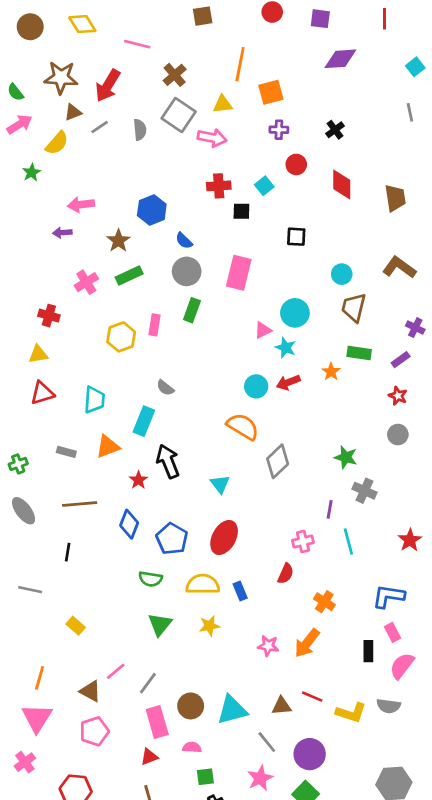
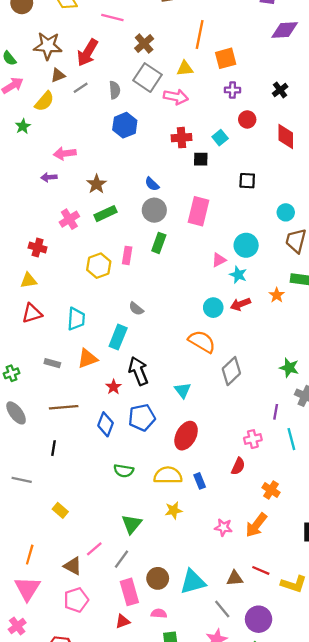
blue hexagon: (152, 210) -> (125, 125), moved
blue pentagon: (172, 539) -> (142, 417), moved, turned 30
green triangle: (160, 624) -> (132, 524), moved

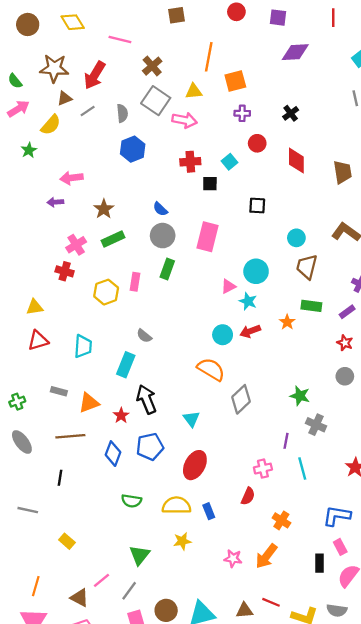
red cross: (38, 248) -> (65, 271), moved
orange triangle: (87, 359) -> (89, 403), moved

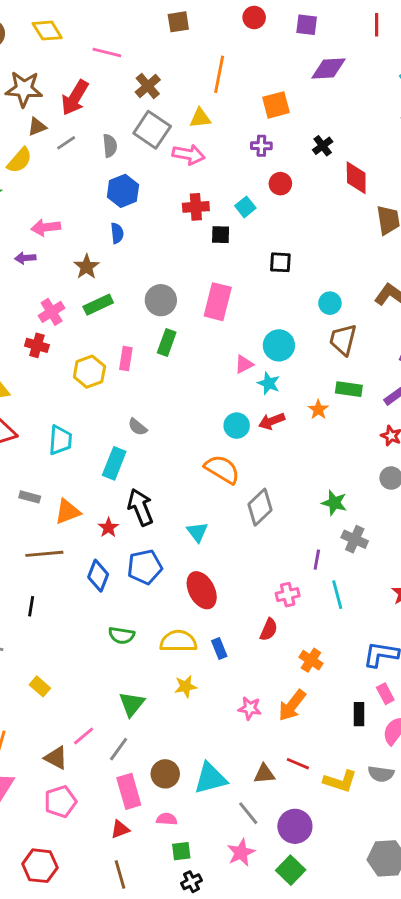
orange square: (235, 81) -> (276, 105), moved
red diamond: (296, 161) -> (356, 178), moved
blue semicircle: (160, 209) -> (117, 233), moved, turned -140
red ellipse: (195, 465) -> (202, 590), turned -56

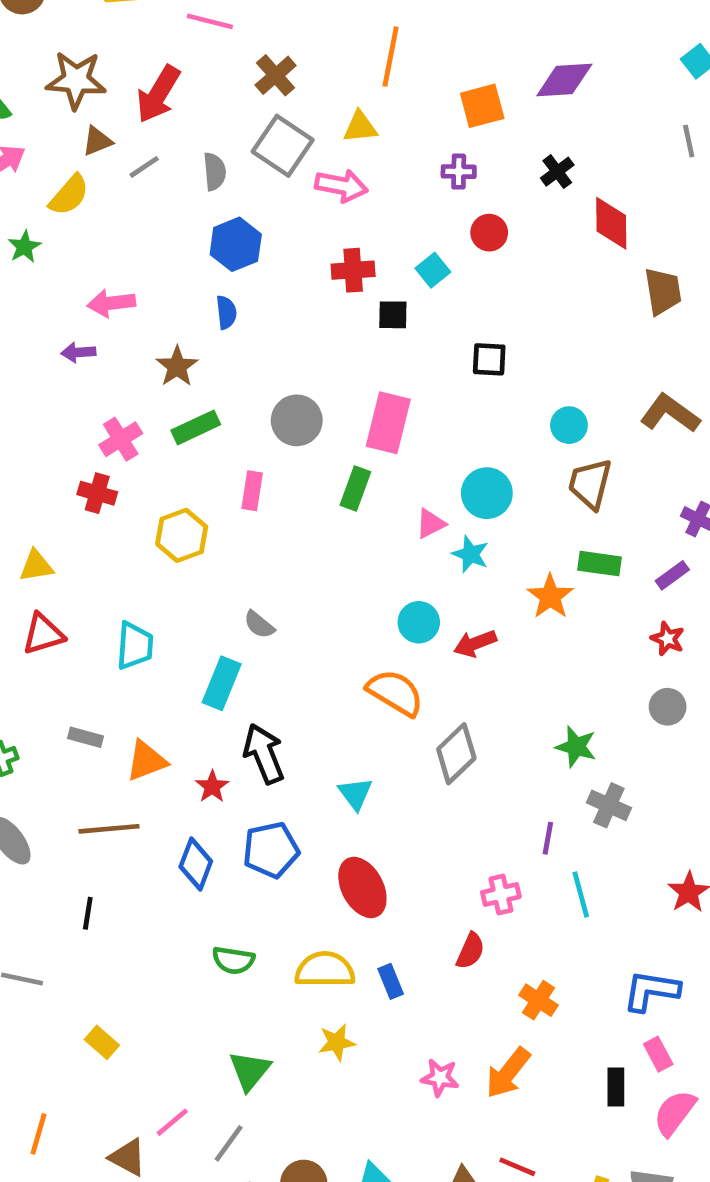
purple diamond: (328, 68) -> (564, 80), moved
green rectangle: (167, 342) -> (355, 488), moved
pink rectangle: (126, 359) -> (252, 491), moved
orange star: (318, 410) -> (550, 596), size x1.4
red arrow: (272, 421) -> (475, 643), moved

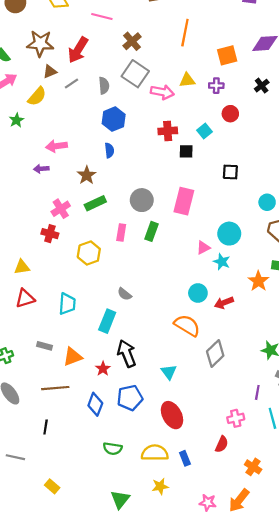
yellow triangle: (360, 127) -> (187, 80), moved
green rectangle: (355, 488) -> (151, 231), moved

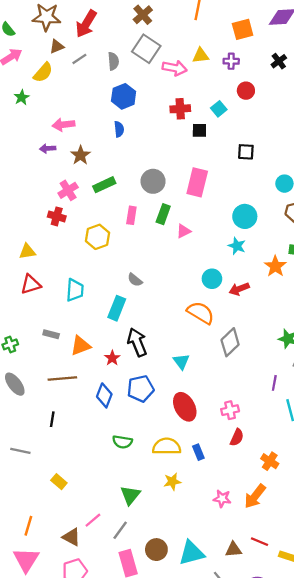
brown star: (87, 175) -> (80, 155), moved
pink triangle: (203, 248) -> (184, 231), moved
pink cross: (236, 418) -> (230, 410), moved

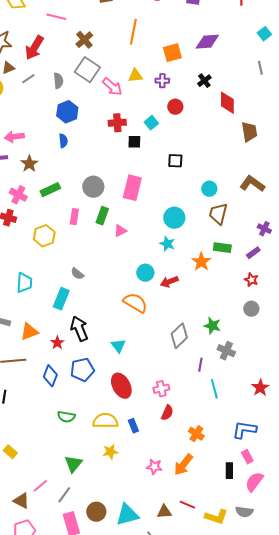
pink arrow: (175, 68) -> (112, 87), turned 30
pink cross: (68, 190) -> (18, 195), turned -30
gray diamond: (230, 342) -> (179, 336), moved

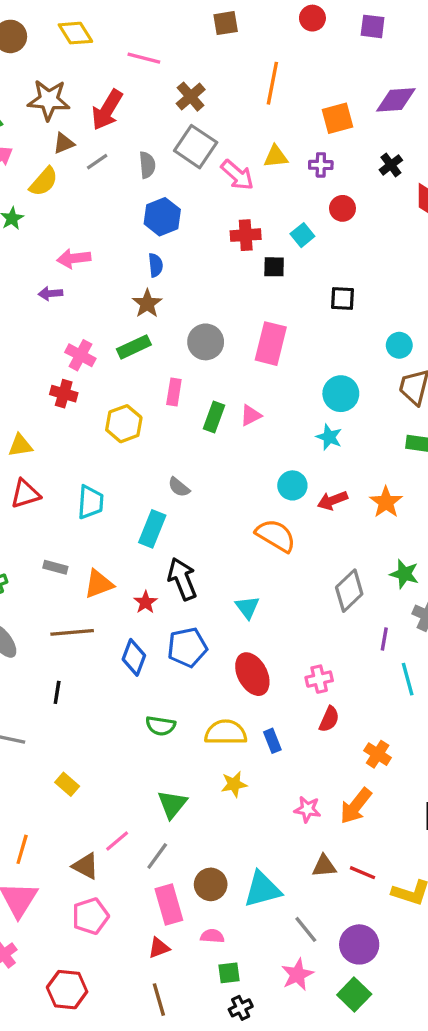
brown star: (29, 164) -> (147, 304), moved
green rectangle: (102, 216) -> (214, 417), moved
orange star: (201, 262) -> (386, 502), moved
brown triangle: (164, 512) -> (324, 866), moved

